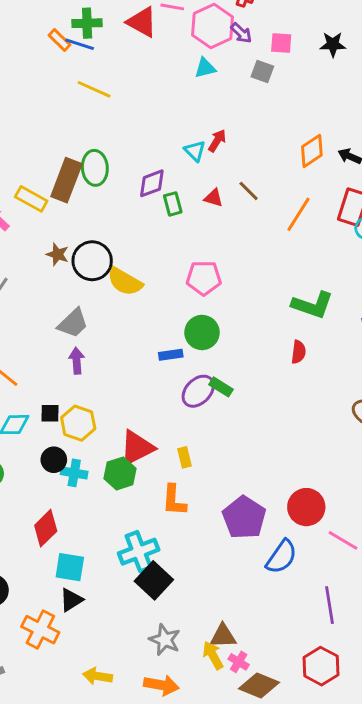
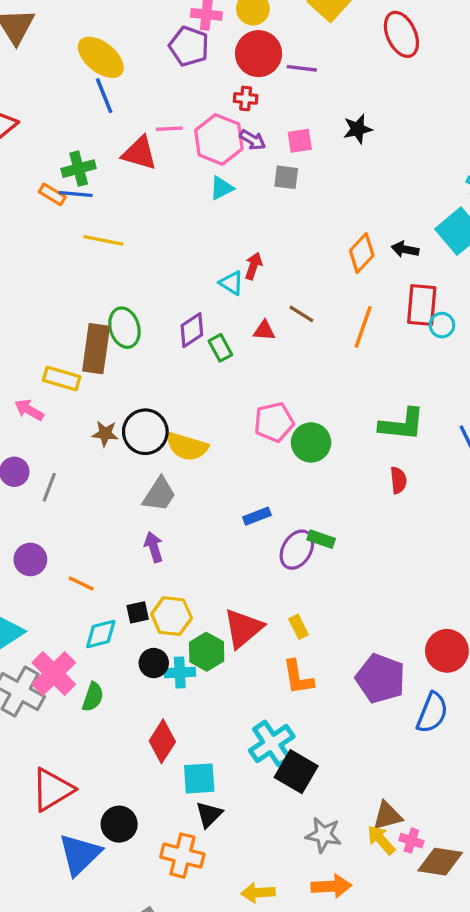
gray trapezoid: (73, 323) -> (159, 494), moved
green circle: (202, 332) -> (311, 442), moved
green hexagon: (120, 473) -> (207, 652), moved

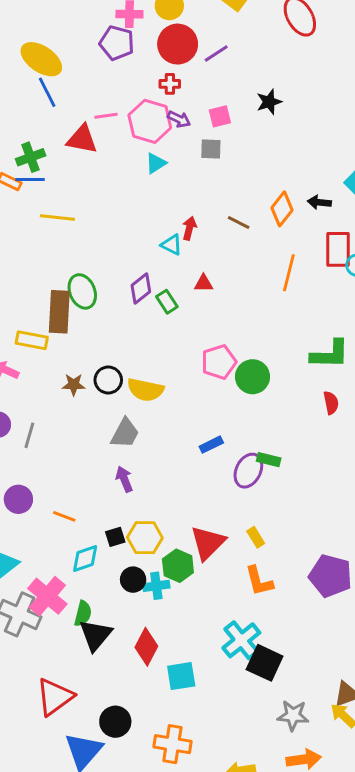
purple line: (302, 68) -> (216, 54), turned -35
brown line: (301, 314) -> (239, 222), moved
black circle: (145, 432) -> (108, 380), size x0.7
black triangle: (209, 815) -> (96, 635), moved, size x1.4

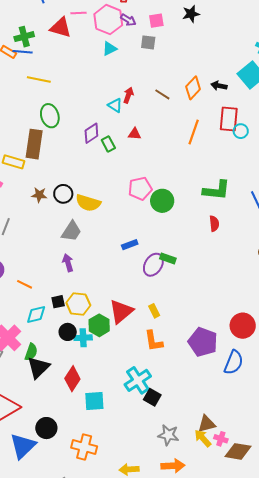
green ellipse: (82, 291) -> (50, 116), moved
black square: (265, 663) -> (152, 397), size x0.7

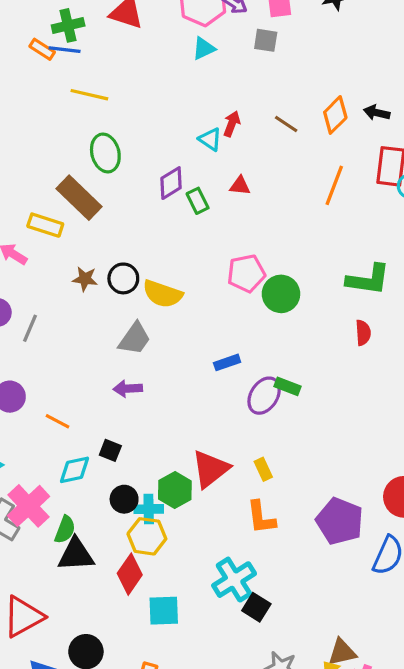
brown rectangle: (34, 144) -> (79, 198), turned -56
purple arrow: (68, 263) -> (128, 389), turned -78
black square: (58, 302) -> (110, 450), turned 32
yellow hexagon: (78, 304) -> (147, 536), moved
black triangle: (38, 367) -> (76, 555), turned 40

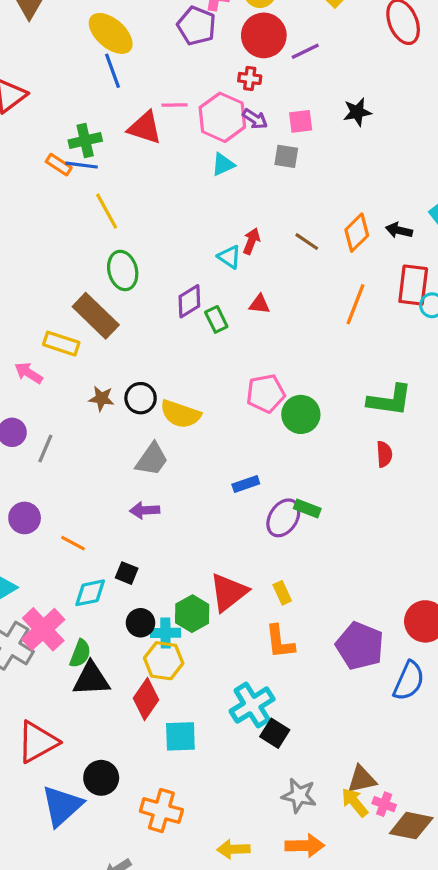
yellow line: (89, 95) -> (107, 211), turned 48

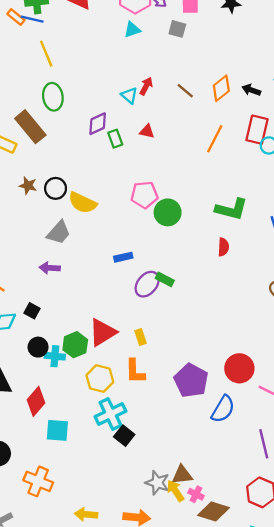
yellow hexagon: (164, 661) -> (100, 379), moved
gray star: (299, 795) -> (157, 483), moved

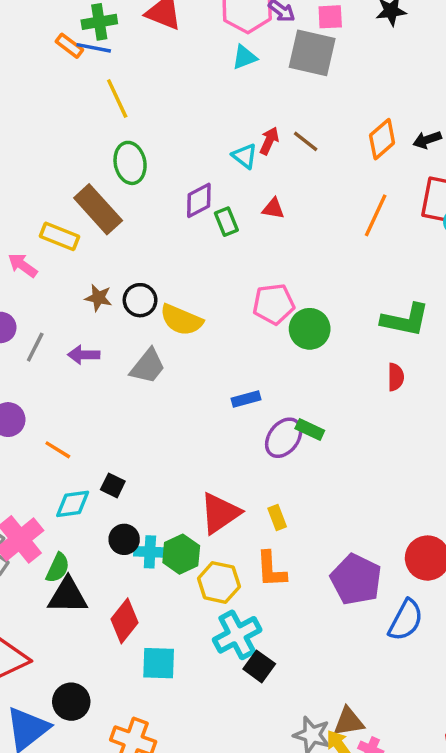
gray square: (177, 29) -> (312, 53), size x1.8
black arrow: (251, 90) -> (427, 140), turned -36
brown line: (185, 91) -> (306, 141), moved
purple arrow: (50, 268) -> (84, 355), moved
green hexagon: (75, 345) -> (181, 554), moved

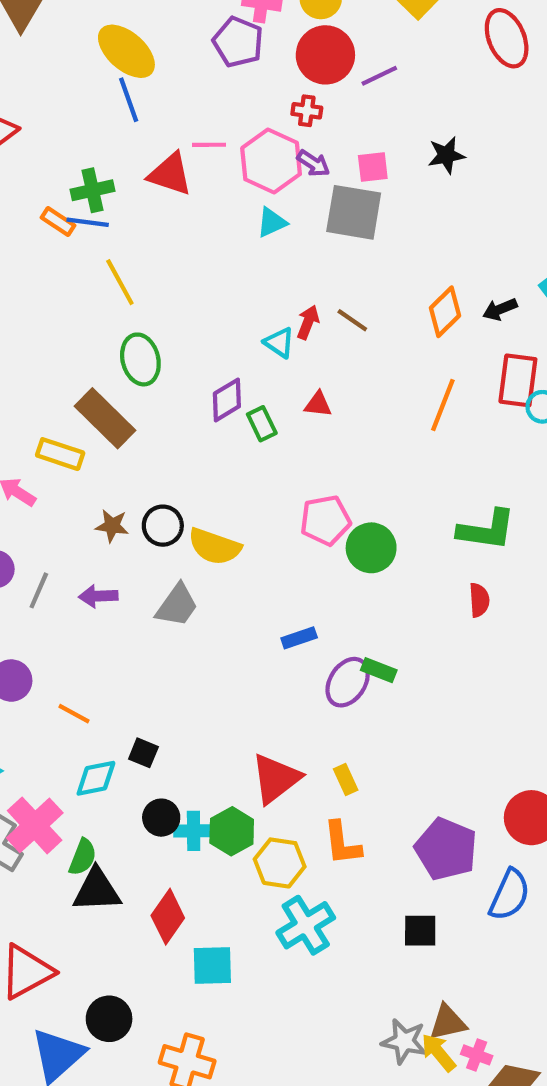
black square: (259, 666) -> (420, 931), moved, turned -32

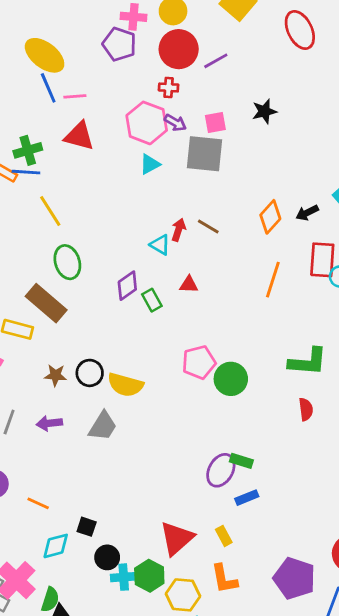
pink line: (209, 145) -> (75, 96), moved
blue rectangle: (299, 638) -> (247, 498), moved
black circle: (161, 818) -> (107, 557), moved

